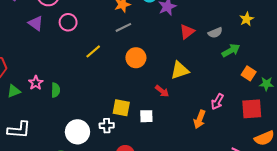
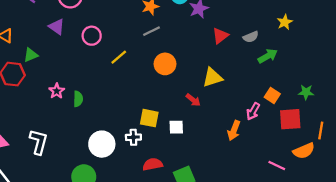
pink circle: (68, 22) -> (92, 36), moved
orange square: (249, 73) -> (272, 96), moved
green triangle: (14, 91) -> (31, 55), moved
white L-shape: (19, 130) -> (39, 142), turned -80

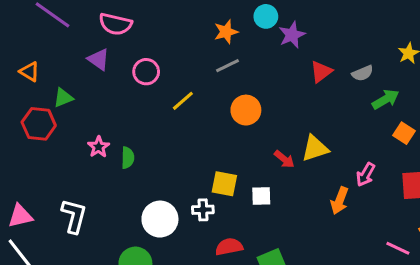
yellow triangle: (212, 77) -> (315, 148), moved
orange square: (272, 96) -> (404, 133), moved

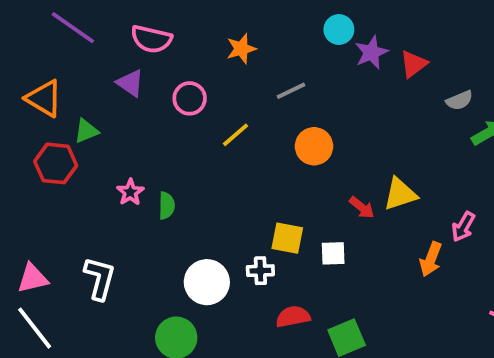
orange star: (226, 32) -> (241, 49), moved
orange triangle: (29, 72) -> (44, 98), size x1.5
red triangle: (321, 72) -> (414, 64), moved

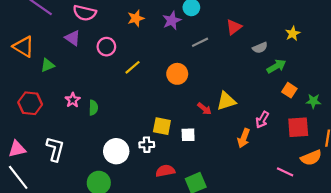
purple star: (371, 52) -> (172, 20), moved
gray line: (291, 91) -> (200, 42), moved
red hexagon: (56, 163) -> (30, 103), moved

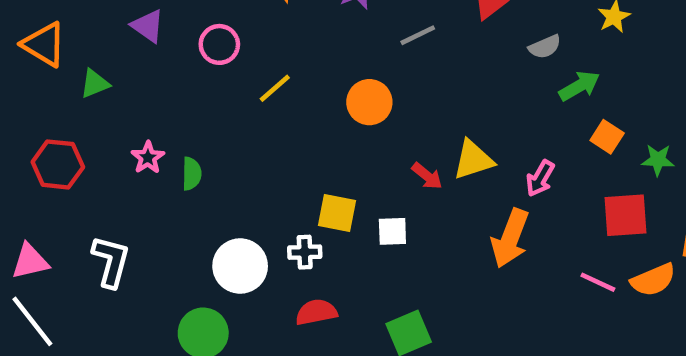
pink arrow: (262, 120) -> (540, 178), moved
orange arrow: (244, 138) -> (510, 238), size x1.4
red semicircle: (165, 171) -> (316, 312), moved
pink line: (285, 172) -> (598, 282), moved

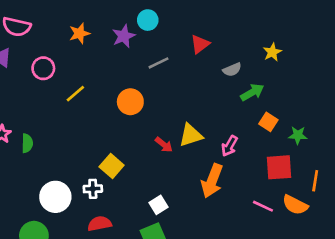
yellow square: (337, 213) -> (112, 166), turned 30
white square: (392, 231) -> (158, 205), moved, turned -30
orange semicircle: (653, 280) -> (295, 205), turned 50

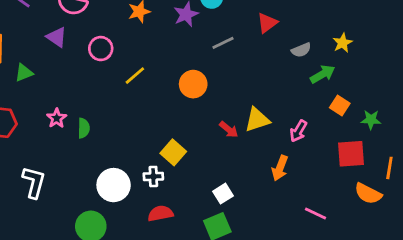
yellow star: (272, 52) -> (342, 43), moved
orange arrow: (212, 181) -> (280, 168), size x0.7
pink line: (263, 206) -> (315, 213), moved

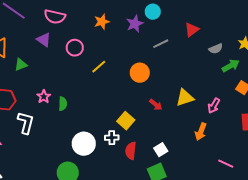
red arrow: (229, 130) -> (156, 105), moved
white L-shape: (34, 182) -> (26, 123), moved
red semicircle: (160, 213) -> (131, 151), moved, turned -72

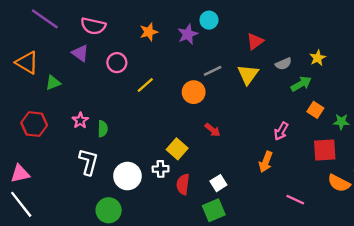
gray line: (161, 44) -> (213, 71), moved
yellow triangle: (185, 98) -> (248, 74), moved, turned -36
white L-shape: (26, 123) -> (88, 162), moved

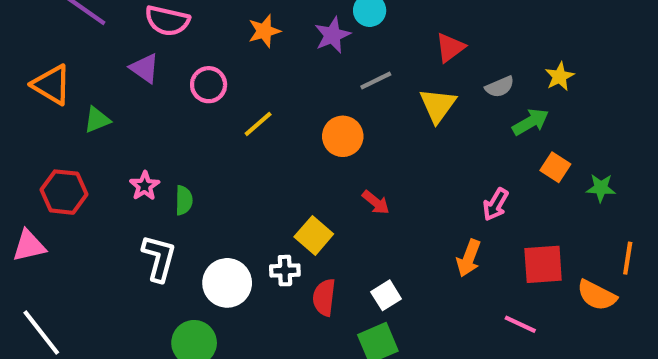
gray line: (213, 71) -> (376, 81), moved
red square: (325, 150) -> (543, 264), moved
pink triangle: (20, 174) -> (29, 246), moved

